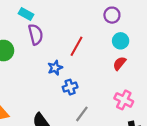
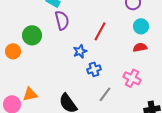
red semicircle: (119, 63) -> (140, 47), turned 40
pink cross: (124, 100) -> (132, 78), moved

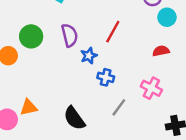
purple semicircle: (62, 20) -> (70, 35), moved
cyan circle: (141, 26) -> (167, 17), moved
blue cross: (94, 69) -> (106, 77), turned 32

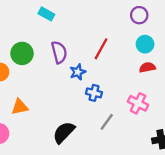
cyan circle: (167, 17) -> (145, 44), moved
orange triangle: (29, 107) -> (20, 107), moved
black semicircle: (74, 118) -> (64, 132), turned 80

